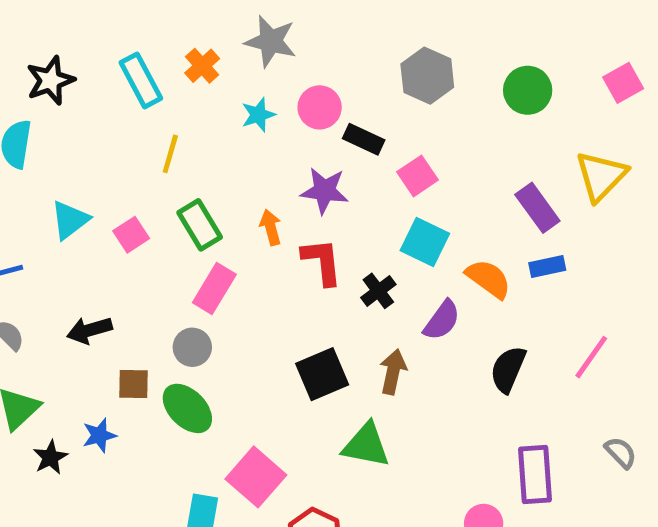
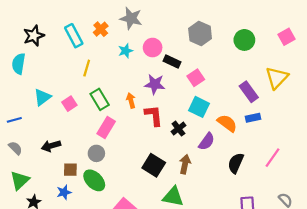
black square: (322, 374) -> (154, 165), turned -35
blue star: (99, 435) -> (64, 192), moved

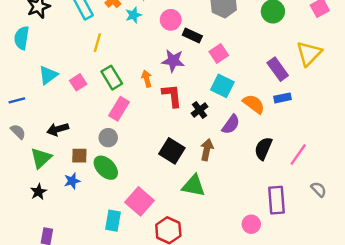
cyan star: (126, 51) -> (133, 15), moved
pink line: (272, 158) -> (298, 154), moved
green triangle: (20, 180) -> (41, 158), moved

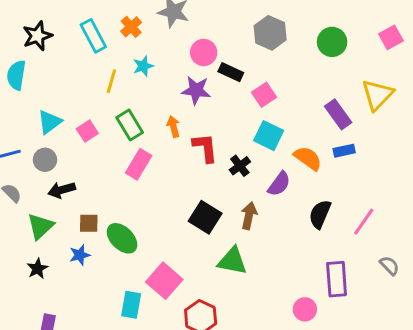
cyan star: (133, 15) -> (143, 66), moved
purple star: (173, 61) -> (196, 90), moved
gray circle: (108, 138) -> (45, 160), moved

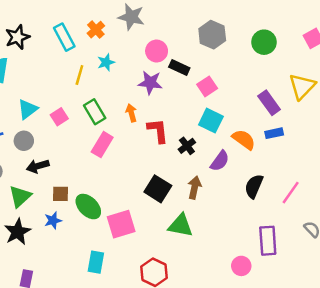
black star: (37, 269) -> (18, 232), size x1.5
pink square: (164, 281) -> (121, 224), moved, turned 32

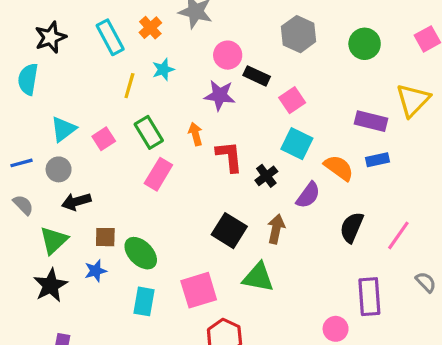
purple rectangle: (269, 103) -> (371, 121), turned -40
pink square: (121, 224) -> (199, 290), moved
cyan rectangle: (96, 262) -> (144, 301), moved

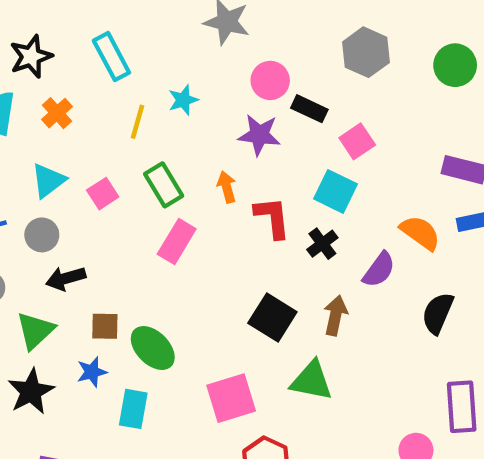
orange cross: (150, 28) -> (57, 113), moved
cyan square: (297, 144) -> (335, 191), moved
cyan rectangle: (144, 301) -> (133, 409), moved

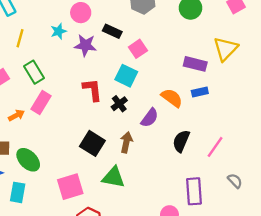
pink circle: (270, 80) -> (81, 13), moved
cyan star: (183, 100) -> (59, 31), moved
orange arrow: (227, 187) -> (16, 115), moved, turned 77

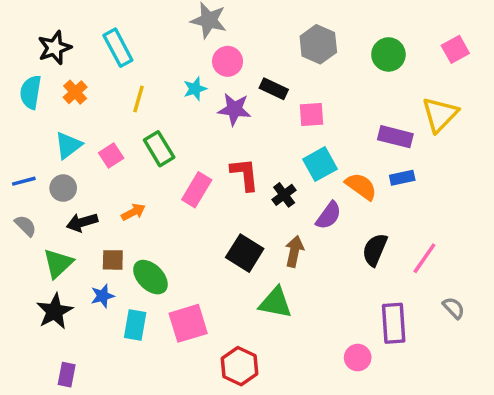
pink square: (138, 49) -> (311, 114), turned 30
cyan square: (126, 76) -> (320, 164), moved, turned 35
pink rectangle: (41, 103) -> (197, 190), moved
pink square: (70, 187) -> (188, 323), moved

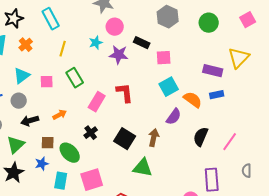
pink square: (111, 156) -> (47, 82), turned 32
black cross: (284, 195) -> (91, 133), moved
gray semicircle: (454, 308) -> (247, 171), turned -136

